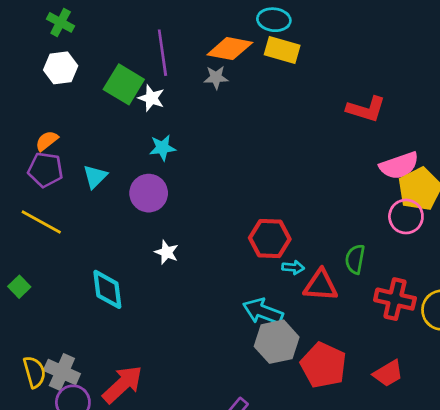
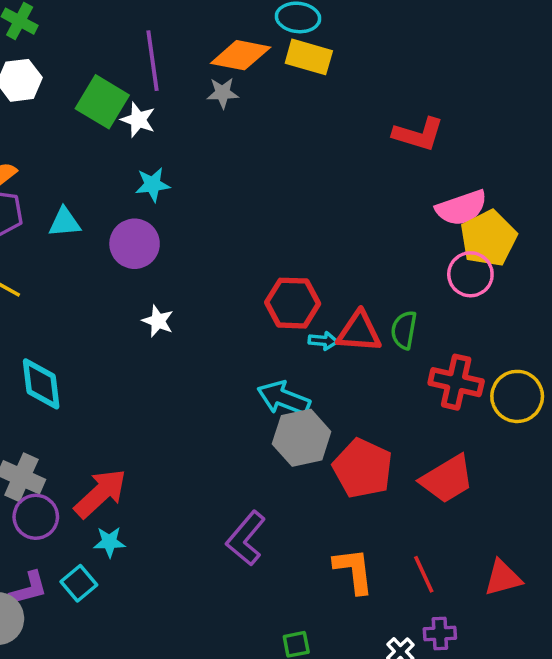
cyan triangle: (95, 177) -> (64, 222), turned 40
red triangle: (321, 285) -> (359, 332), moved
cyan diamond: (107, 289) -> (41, 384), moved
red trapezoid: (388, 373) -> (447, 479), size x1.4

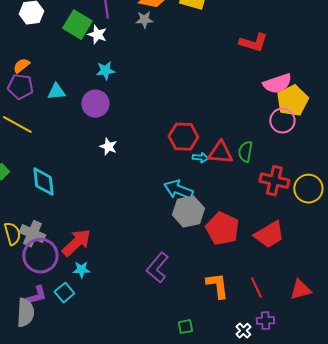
purple circle: (36, 517) -> (40, 256), size x1.4

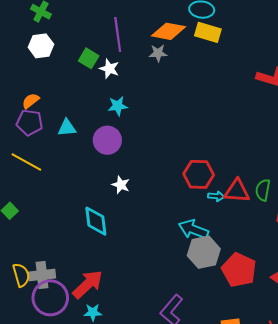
green square: (77, 25) -> (89, 58), size x0.7
cyan diamond: (43, 182) -> (96, 221), moved
gray cross: (32, 234) -> (42, 275), turned -30

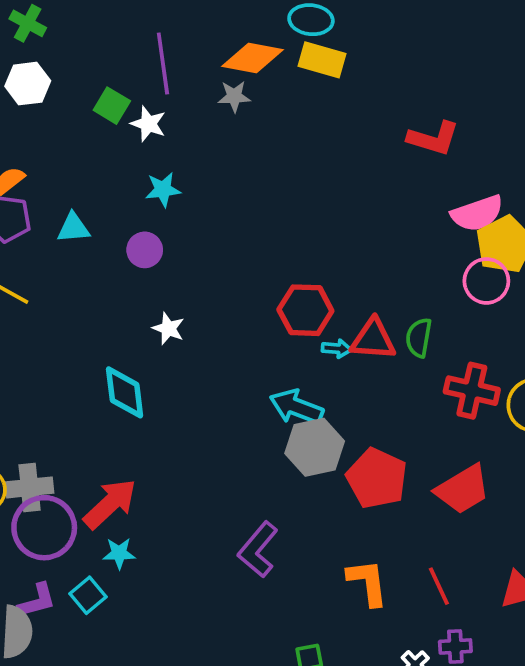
purple circle: (107, 140) -> (145, 250), size x0.7

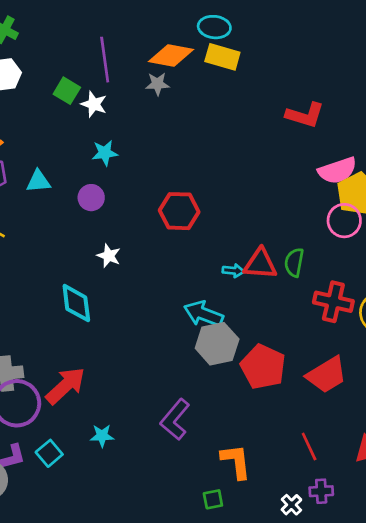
red hexagon: (305, 310) -> (179, 211), moved
cyan star: (119, 553) -> (102, 436), moved
orange L-shape: (368, 582) -> (236, 461), moved

